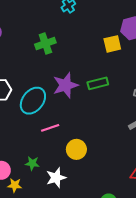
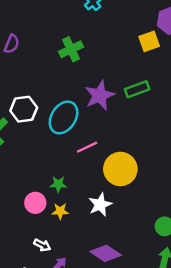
yellow circle: (76, 149) -> (120, 169), size x1.4
green star: (32, 163) -> (58, 184), moved
yellow star: (15, 185) -> (60, 211), moved

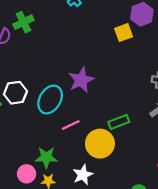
green cross: (71, 49) -> (24, 22), moved
green rectangle: (137, 89) -> (119, 122), moved
green star: (58, 184) -> (46, 157), size x1.5

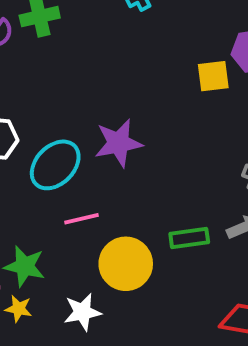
green rectangle: (119, 122) -> (189, 238), moved

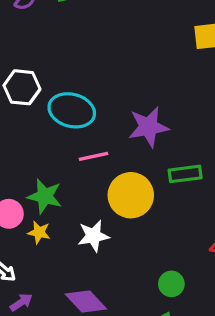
purple star: (118, 143) -> (148, 127), moved
cyan ellipse: (55, 165) -> (72, 110), turned 60

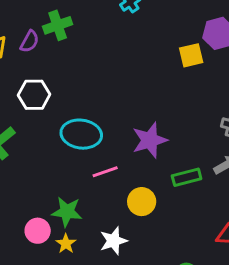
white hexagon: (22, 87) -> (34, 95), moved
yellow circle: (131, 195) -> (142, 202), size x0.7
yellow star: (39, 232) -> (66, 244), turned 30

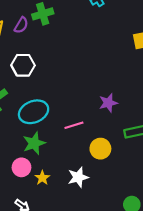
cyan ellipse: (81, 134) -> (34, 112), moved, turned -32
purple star: (150, 140) -> (108, 103), size x0.7
green star: (67, 212) -> (34, 143), moved, turned -30

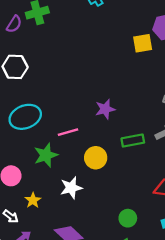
green star: (34, 143) -> (46, 155), moved
yellow star: (42, 178) -> (33, 200), moved

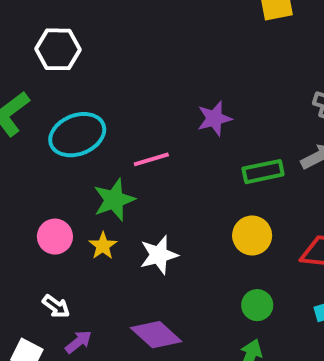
yellow circle: (96, 158) -> (252, 235), moved
yellow star: (33, 200) -> (103, 246), moved

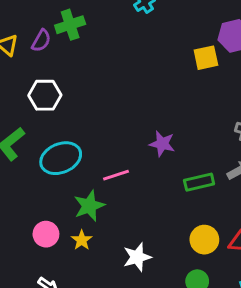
purple star: (214, 119) -> (162, 144), turned 30
yellow circle: (252, 235) -> (204, 240), moved
white star: (159, 255) -> (137, 257), moved

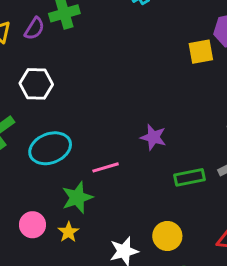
yellow circle: (204, 240) -> (167, 236), moved

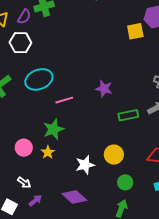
white hexagon: (36, 84) -> (20, 43), moved
cyan ellipse: (50, 148) -> (39, 79), moved
pink line: (106, 167) -> (64, 100), moved

